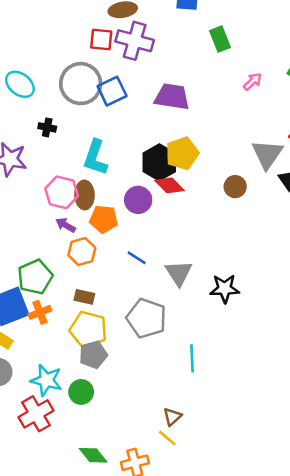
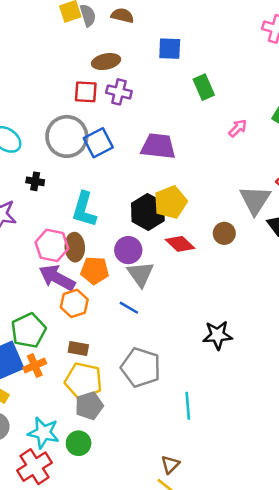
purple cross: (135, 41) -> (119, 92), size x0.7
red diamond: (169, 185) -> (180, 244), moved
purple arrow: (66, 225) -> (57, 278), size x1.8
gray triangle: (179, 273) -> (140, 274), moved

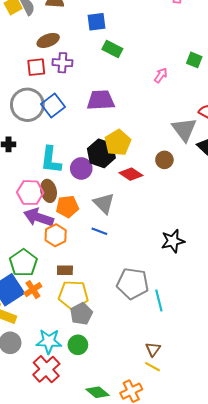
green rectangle: (204, 87) -> (112, 49), moved, turned -30
purple circle: (128, 250) -> (81, 168), moved
gray pentagon: (141, 368) -> (133, 284), moved

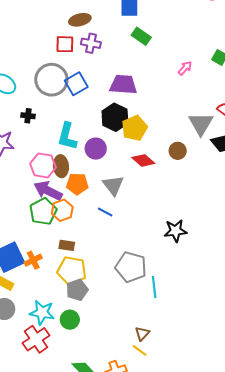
black hexagon: (101, 153) -> (115, 117), moved
green pentagon: (23, 263) -> (43, 211), moved

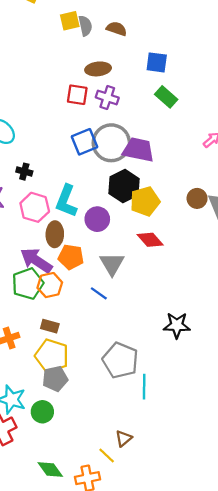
gray circle: (51, 80) -> (111, 143), moved
brown circle: (178, 151) -> (197, 198), moved
pink hexagon: (43, 165) -> (35, 207), moved
yellow line: (140, 350) -> (107, 456), moved

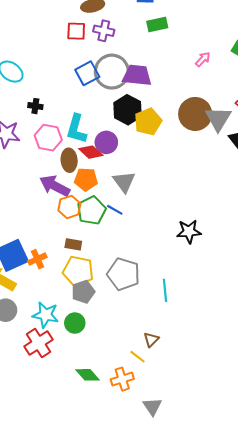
green rectangle: (166, 97) -> (157, 25), turned -48
brown circle: (197, 198) -> (195, 114), size x1.8
red diamond: (150, 240) -> (91, 152), moved
green pentagon: (28, 284) -> (91, 210), moved
gray pentagon: (120, 360) -> (124, 274), moved

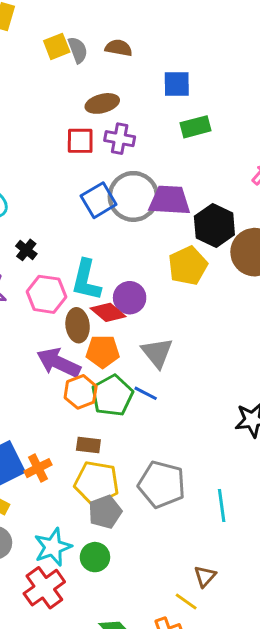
black cross: (35, 106) -> (26, 250), turned 32
black hexagon: (127, 110) -> (214, 226), moved
cyan star: (46, 315) -> (53, 547), turned -30

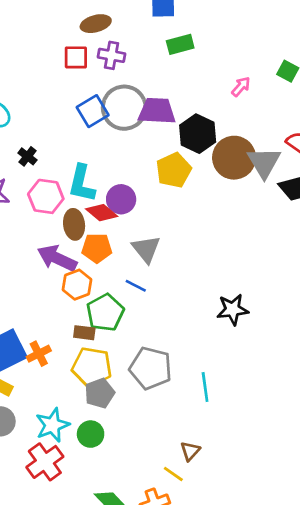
green pentagon: (112, 396) -> (105, 313), moved

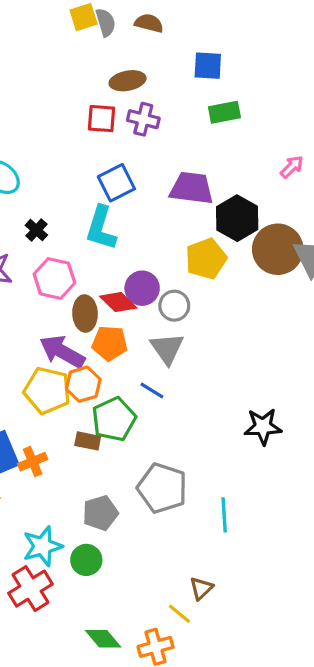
gray circle: (124, 108) -> (174, 306), moved, size x0.6
cyan L-shape: (82, 183) -> (101, 228), moved
yellow pentagon: (92, 367) -> (47, 390), moved

